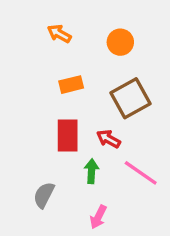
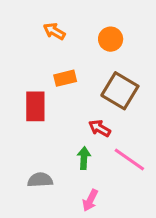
brown square: (131, 98) -> (120, 91), turned -30
red rectangle: (68, 136) -> (35, 106), moved
gray semicircle: (44, 195) -> (40, 180), turned 60

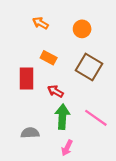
orange rectangle: (65, 78) -> (49, 58), turned 42
red arrow: (100, 128) -> (55, 91), moved
green arrow: (84, 158) -> (62, 117), size x1.5

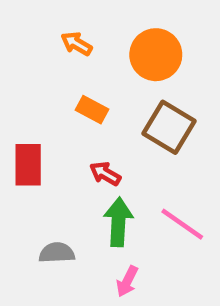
orange circle: (82, 29) -> (156, 55), size x1.5
red rectangle: (27, 79) -> (28, 165), moved

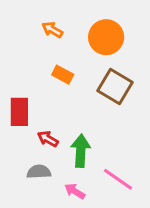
red arrow: (105, 174) -> (48, 139), moved
pink line: (182, 224) -> (118, 179), moved
pink arrow: (127, 281) -> (75, 191), moved, turned 96

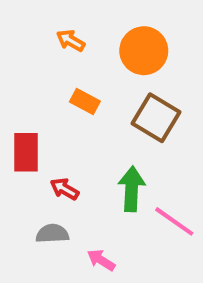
green arrow: (81, 151) -> (132, 189), moved
pink line: (118, 179) -> (174, 221), moved

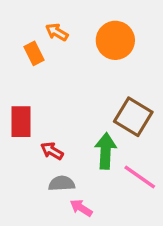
orange rectangle: (85, 102) -> (34, 53), moved, turned 35
brown square: (156, 118) -> (133, 117), moved
gray semicircle: (52, 234) -> (62, 183), moved

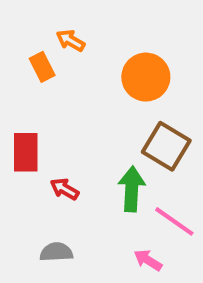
orange circle: (115, 40) -> (146, 77), moved
gray semicircle: (62, 183) -> (56, 252), moved
pink arrow: (81, 208) -> (148, 260), moved

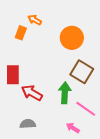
orange rectangle: (42, 67) -> (21, 33), turned 48
red arrow: (64, 189) -> (32, 93), size x1.5

